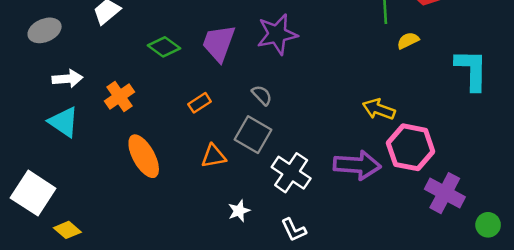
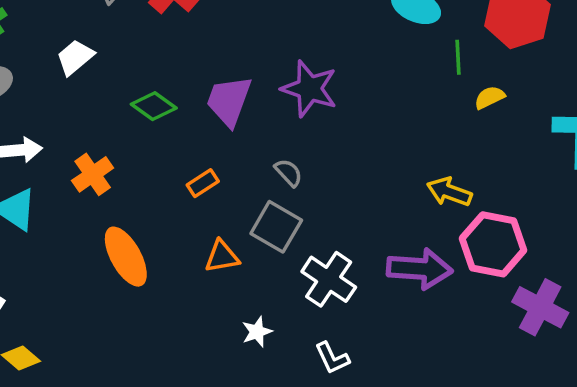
purple star: (277, 34) -> (309, 89), turned 30

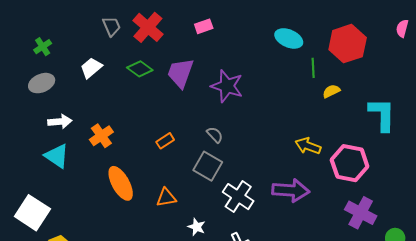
purple trapezoid: (229, 101) -> (180, 73), moved
green diamond: (154, 106) -> (140, 69), moved
pink hexagon: (493, 244) -> (350, 163), moved
orange triangle: (222, 257) -> (166, 198), moved
white star: (257, 332) -> (197, 227), turned -30

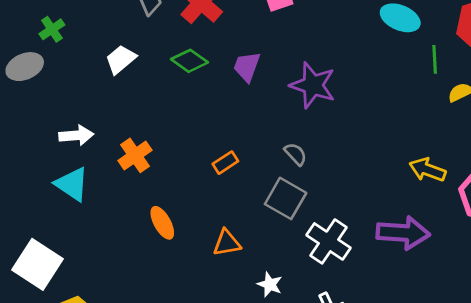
purple trapezoid: (180, 73) -> (247, 67), size x0.7
gray ellipse: (42, 83) -> (25, 67), moved
orange ellipse: (121, 183) -> (162, 223), size x0.7

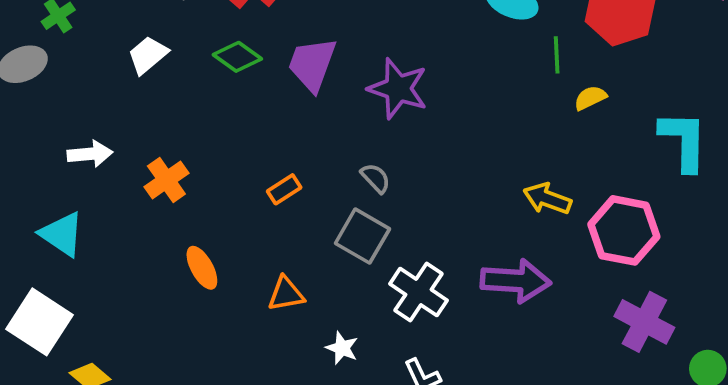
purple trapezoid: (247, 67) -> (312, 64), size x1.4
cyan triangle: (72, 184) -> (62, 234), moved

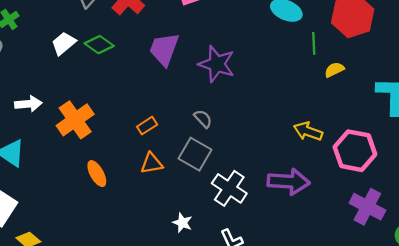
green diamond: (237, 57) -> (99, 45), moved
orange cross: (166, 180) -> (75, 120), size x1.4
orange triangle: (286, 294) -> (152, 163), moved

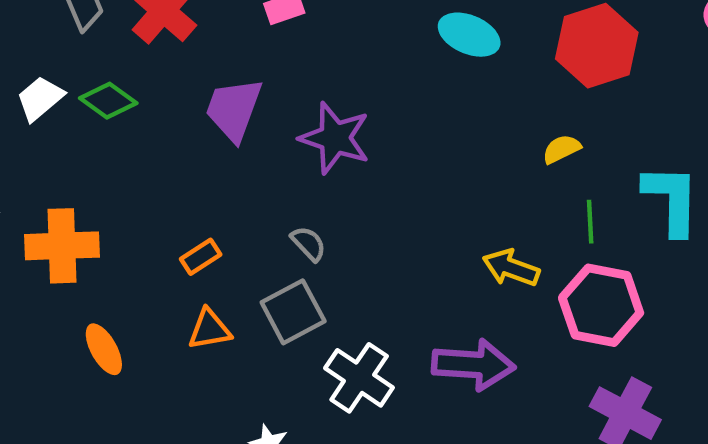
green line: (314, 43) -> (590, 222), moved
orange cross: (75, 120) -> (62, 246), turned 33
gray square: (195, 154) -> (293, 312), turned 32

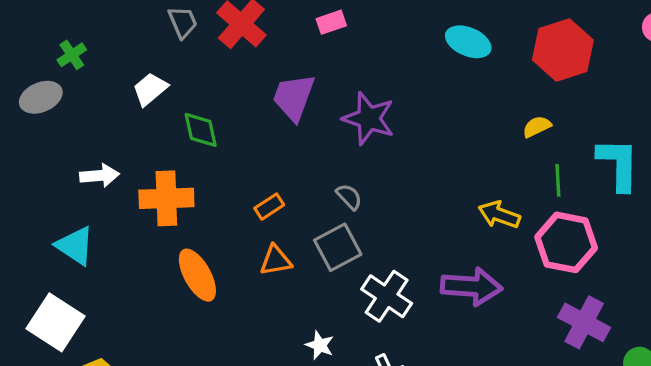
green diamond: (108, 101) -> (201, 130), moved, turned 42
orange ellipse: (104, 349) -> (197, 275), size x1.4

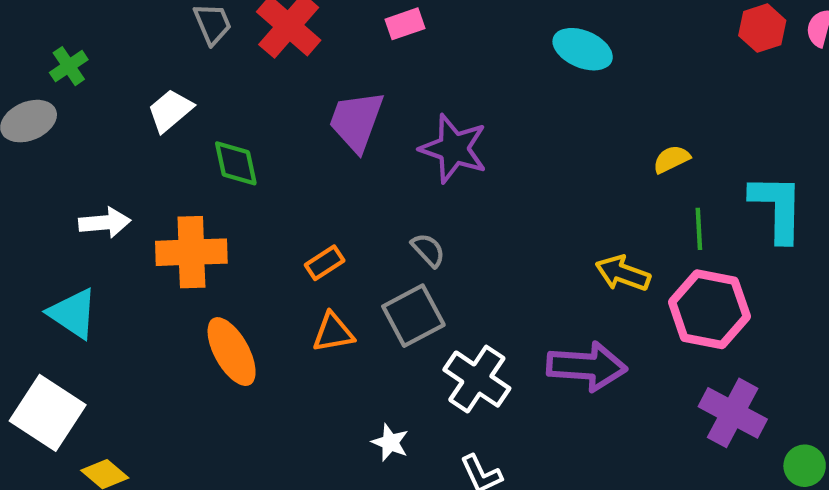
red hexagon: (563, 50) -> (762, 28), moved, size x0.6

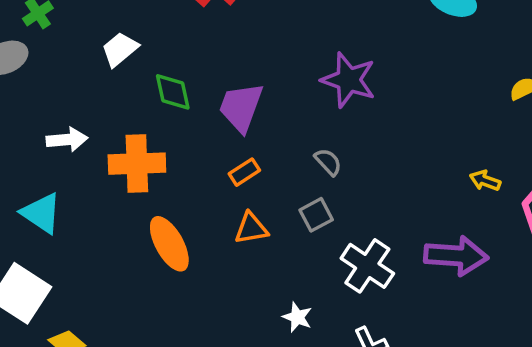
purple trapezoid: (356, 121) -> (241, 107), moved
yellow arrow: (623, 273) -> (485, 181), size x0.7
gray square: (413, 316) -> (316, 215), size x0.7

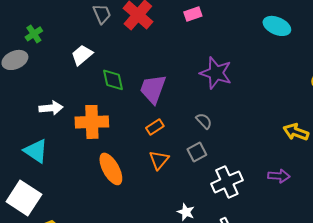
yellow arrow: (485, 181) -> (296, 132), size x1.4
orange triangle: (251, 228) -> (159, 160), turned -40
purple arrow: (456, 256) -> (279, 176), size x0.6
white cross: (367, 266) -> (227, 182), turned 32

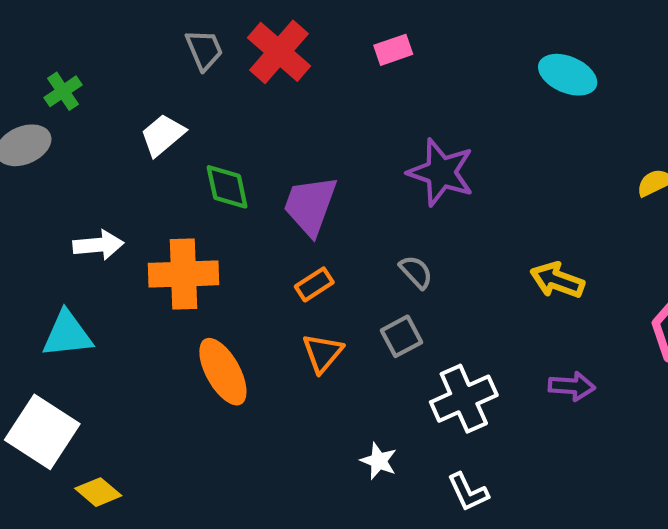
yellow arrow: (296, 132) -> (557, 280), moved
cyan triangle: (36, 151) -> (67, 334), turned -40

